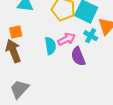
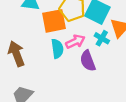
orange square: (16, 32) -> (54, 21), moved, size x1.6

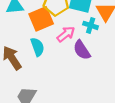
cyan semicircle: (57, 49) -> (37, 47), moved

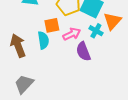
orange square: (41, 19) -> (52, 25), moved, size x0.7

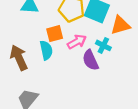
orange triangle: (112, 21) -> (120, 25), turned 36
cyan cross: (96, 31) -> (103, 45), moved

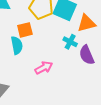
pink arrow: (77, 42) -> (44, 68), moved
purple semicircle: (91, 60) -> (87, 55), moved

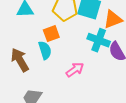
cyan cross: (70, 42) -> (99, 40), size x1.5

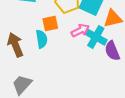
pink arrow: (75, 70) -> (80, 30), moved

